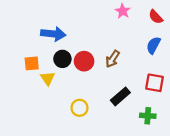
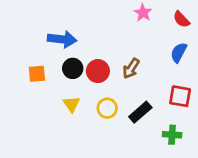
yellow triangle: (48, 78) -> (71, 104), moved
yellow circle: (79, 108) -> (107, 108), moved

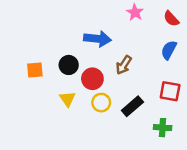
blue arrow: (62, 39) -> (97, 39), moved
red circle: (98, 71) -> (92, 79), moved

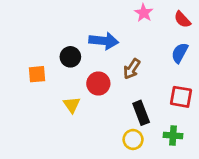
black circle: (69, 65) -> (70, 57), moved
yellow circle: (101, 103) -> (133, 139), moved
black rectangle: (132, 106) -> (141, 113), turned -70

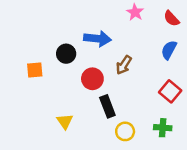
red square: (181, 97) -> (170, 91), turned 30
yellow triangle: (72, 105) -> (65, 121), moved
black rectangle: (141, 113) -> (107, 106), moved

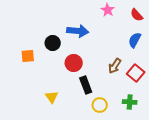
brown arrow: (124, 65) -> (115, 66), moved

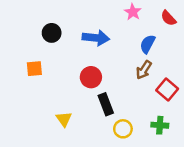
blue semicircle: (135, 40) -> (148, 44), moved
black circle: (53, 43) -> (52, 33), moved
brown arrow: (115, 66) -> (144, 70), moved

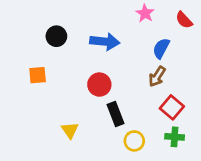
red square: (167, 89) -> (172, 107), moved

